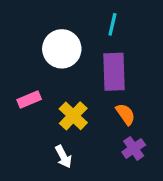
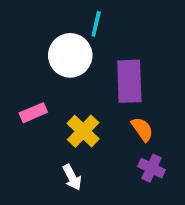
cyan line: (112, 24) -> (96, 24), moved
purple cross: (134, 148) -> (152, 168), turned -30

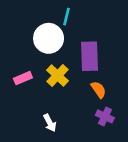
yellow cross: (83, 131) -> (58, 75), moved

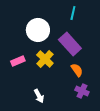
cyan line: (66, 17) -> (73, 13), moved
purple rectangle: (90, 56) -> (70, 44), turned -40

